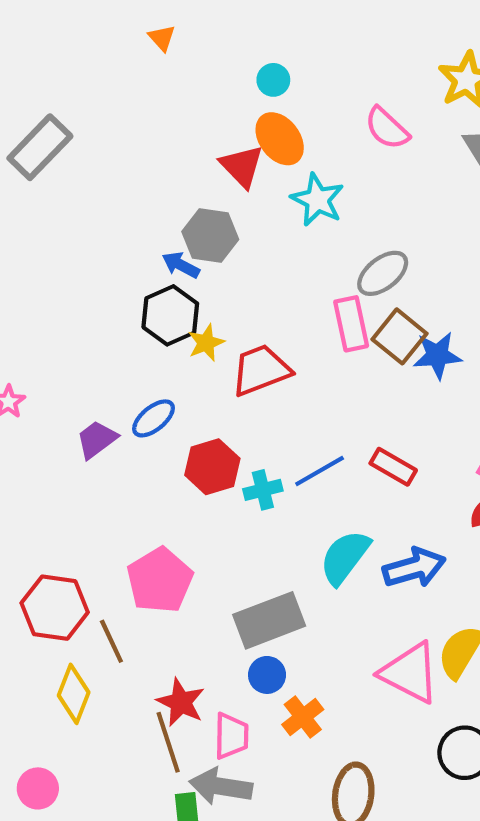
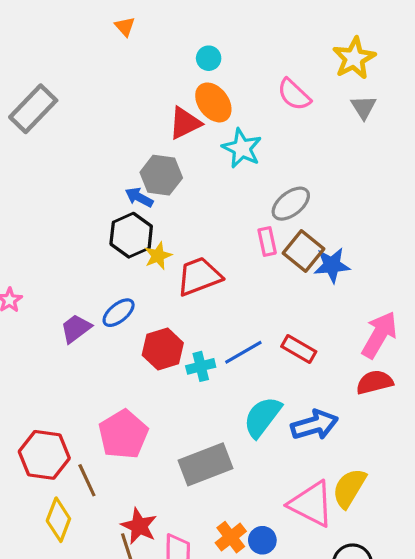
red triangle: (242, 166) -> (185, 123), turned 48
pink rectangle: (351, 324) -> (267, 242), size x0.7
blue circle: (267, 675) -> (262, 540), moved

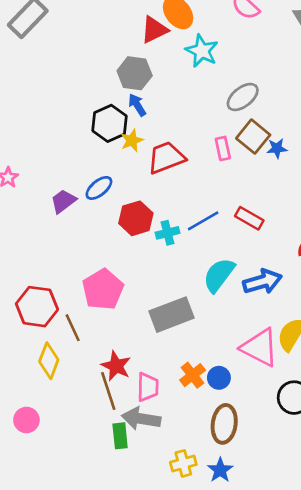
blue arrow: (139, 197) -> (137, 105), moved, turned 30
pink rectangle: (267, 242) -> (223, 148), moved
blue star: (332, 265) -> (277, 148), size x0.7

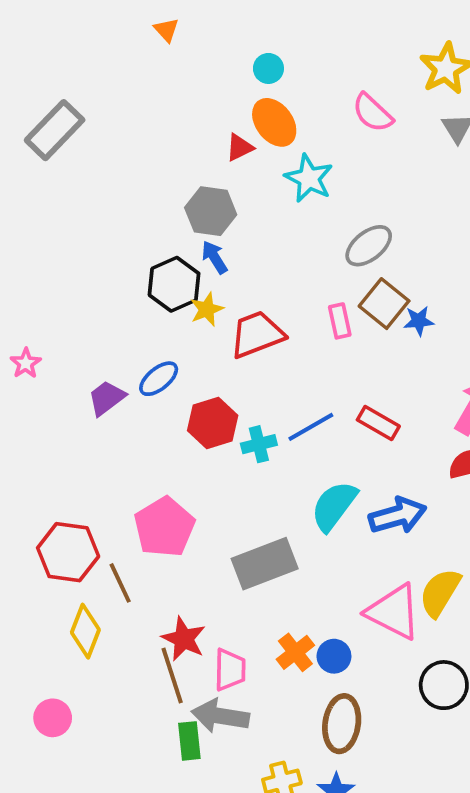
red triangle: (154, 30) -> (240, 147), size x0.7

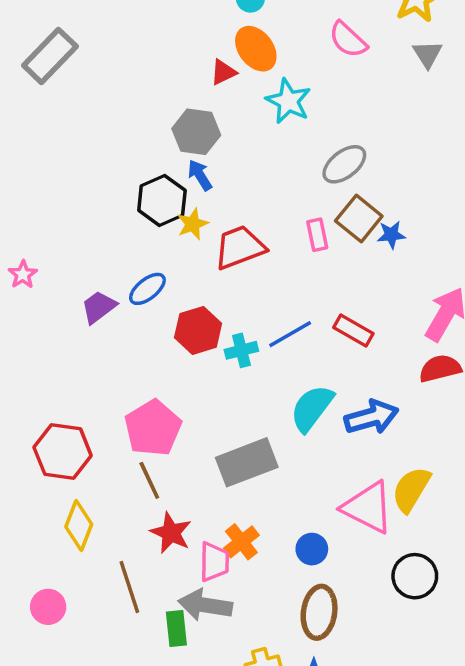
brown line: (120, 583) -> (149, 480), moved
orange cross: (295, 652) -> (241, 542), moved
brown line: (172, 675) -> (129, 587), moved

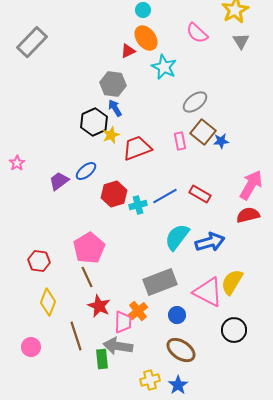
red hexagon: (63, 451) -> (39, 261), size x0.7
gray rectangle: (247, 462) -> (160, 282), moved
brown ellipse: (319, 612) -> (181, 350), turned -64

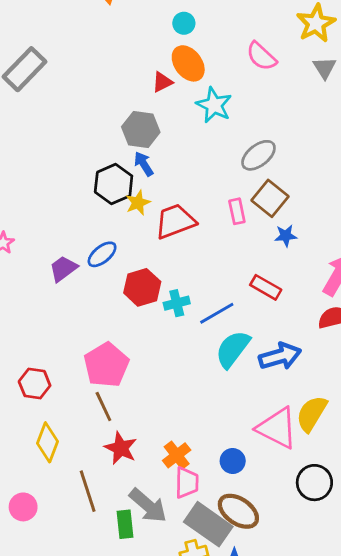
blue star: (221, 141) -> (286, 236), moved
blue line: (165, 196) -> (217, 313), moved
gray rectangle: (160, 282) -> (208, 524), moved, turned 56
pink trapezoid: (123, 322) -> (187, 483), moved
gray arrow: (118, 346) -> (148, 506), turned -148

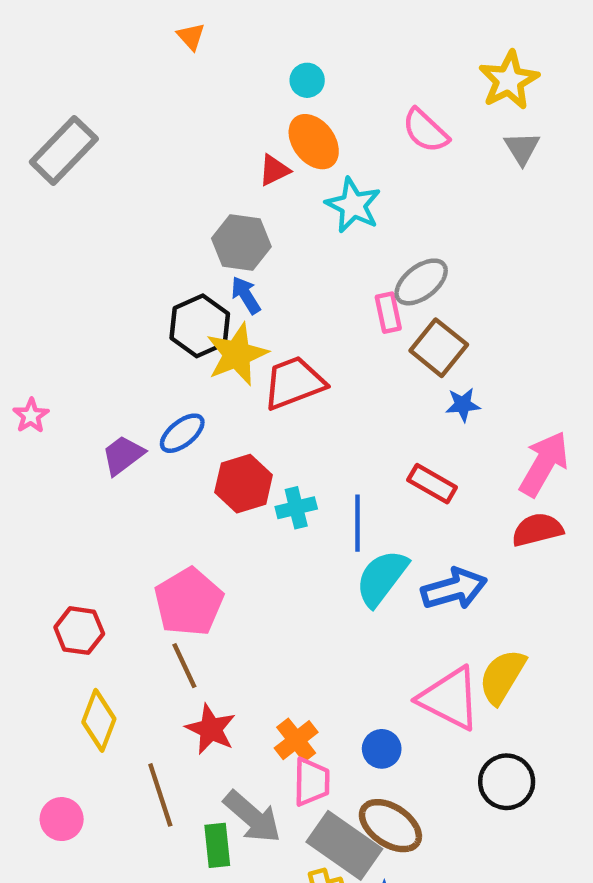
yellow star: (138, 203) -> (237, 354), size x1.6
pink rectangle: (237, 211) -> (388, 313), moved
blue line: (217, 313) -> (358, 523), turned -60

